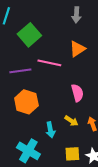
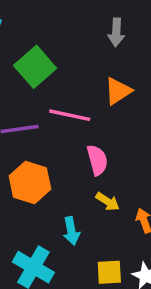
pink semicircle: (77, 93) -> (97, 160), moved
yellow arrow: (71, 121) -> (108, 202), moved

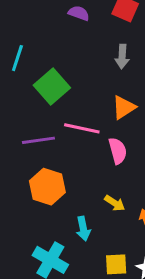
pink semicircle: (97, 160) -> (118, 151), moved

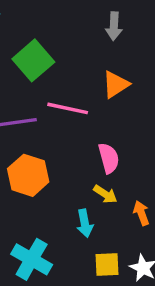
pink semicircle: (118, 151) -> (109, 158), moved
cyan arrow: (83, 229) -> (85, 223), moved

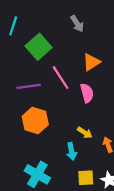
gray arrow: (114, 26) -> (77, 24), moved, turned -35
pink line: (68, 108) -> (61, 78), turned 45
pink semicircle: (109, 158) -> (87, 93), moved

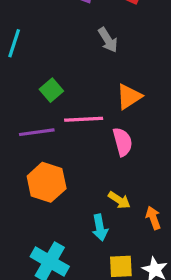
green square: (39, 47) -> (51, 90), moved, size x0.6
pink line: (61, 78) -> (84, 119), turned -60

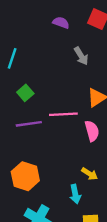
green square: (51, 90) -> (25, 93), moved
orange hexagon: (47, 182) -> (25, 176), moved

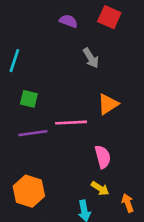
green square: (25, 93) -> (29, 99), turned -35
pink semicircle: (92, 131) -> (103, 157), moved

